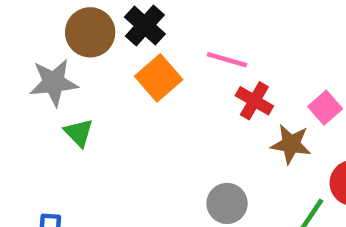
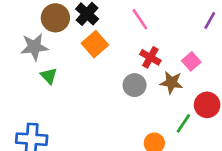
pink line: (227, 60) -> (140, 19), moved, turned 40
gray circle: (227, 203) -> (135, 85), moved

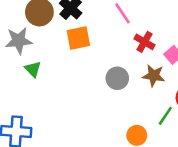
orange square: (95, 44) -> (78, 38), turned 30
red cross: (150, 57) -> (145, 42), moved

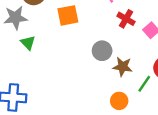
brown star: (154, 76) -> (123, 67), moved

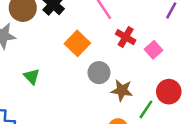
orange square: (68, 15) -> (77, 43), moved, turned -35
green triangle: (28, 43) -> (32, 76), moved

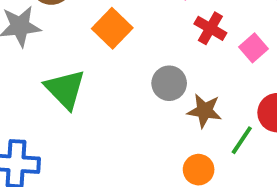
orange square: (77, 43) -> (112, 28), moved
green triangle: (32, 76) -> (65, 89), size x1.6

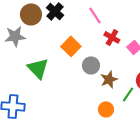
orange square: (112, 28) -> (71, 46), moved
brown star: (204, 111) -> (109, 79), turned -30

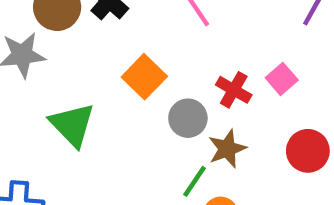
red cross: (112, 37) -> (234, 90), moved
green line: (128, 94) -> (194, 181), moved

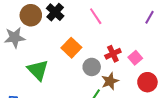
pink square: (282, 79) -> (135, 58), moved
red cross: (234, 90) -> (113, 54), turned 35

